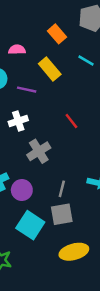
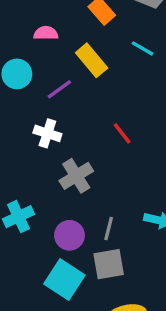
purple line: (27, 90) -> (59, 89), turned -48
white cross: (18, 121) -> (47, 133), turned 36
purple circle: (22, 190) -> (69, 235), moved

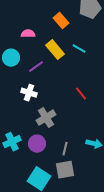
cyan line: (143, 48) -> (79, 49), moved
red line: (122, 133) -> (81, 94), moved
purple circle: (69, 235) -> (37, 144), moved

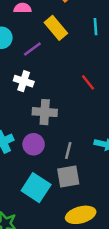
cyan line: (79, 49) -> (95, 27), moved, turned 56
gray cross: (46, 118) -> (45, 112), turned 36

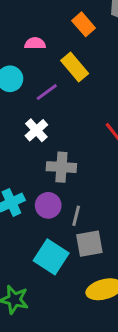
white cross: (24, 81) -> (36, 130), turned 30
gray line: (68, 150) -> (76, 216), moved

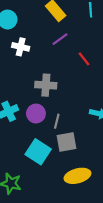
purple line: (47, 92) -> (60, 39), moved
white cross: (36, 130) -> (21, 47), moved, turned -35

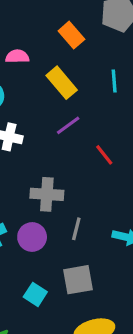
gray line: (57, 121) -> (76, 229), moved
cyan square: (38, 152) -> (35, 294), size x0.6

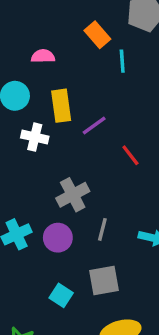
cyan line: (114, 81) -> (122, 61), moved
yellow rectangle: (62, 83) -> (61, 106), moved, turned 32
gray cross: (47, 194) -> (73, 195), turned -32

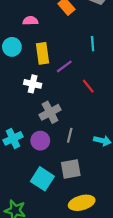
cyan line: (122, 61) -> (93, 44), moved
white cross: (35, 137) -> (33, 84), moved
cyan square: (61, 295) -> (42, 179), size x1.5

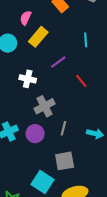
pink semicircle: (30, 21) -> (26, 18), turned -64
yellow rectangle: (42, 53) -> (38, 37), moved, turned 48
cyan square: (42, 179) -> (42, 182), moved

